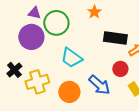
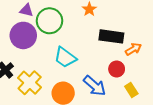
yellow cross: (37, 82) -> (30, 83), turned -30

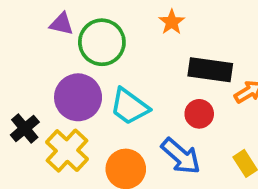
purple circle: (23, 35) -> (78, 97), moved
red circle: (117, 69) -> (199, 114), moved

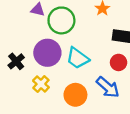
black cross: (25, 129) -> (16, 61), moved
yellow cross: (67, 151) -> (41, 84), size x0.7

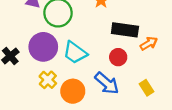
yellow cross: (41, 84) -> (48, 80), moved

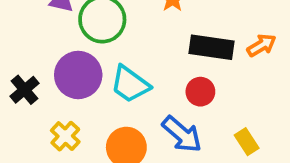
orange arrow: (149, 44) -> (262, 45), moved
yellow cross: (48, 80) -> (65, 136), moved

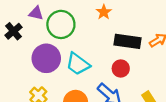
black cross: (25, 90) -> (14, 31), moved

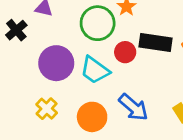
green circle: (61, 24) -> (98, 23), moved
red circle: (121, 68) -> (125, 52), moved

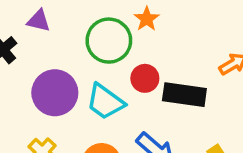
black rectangle: (155, 42) -> (184, 95), moved

